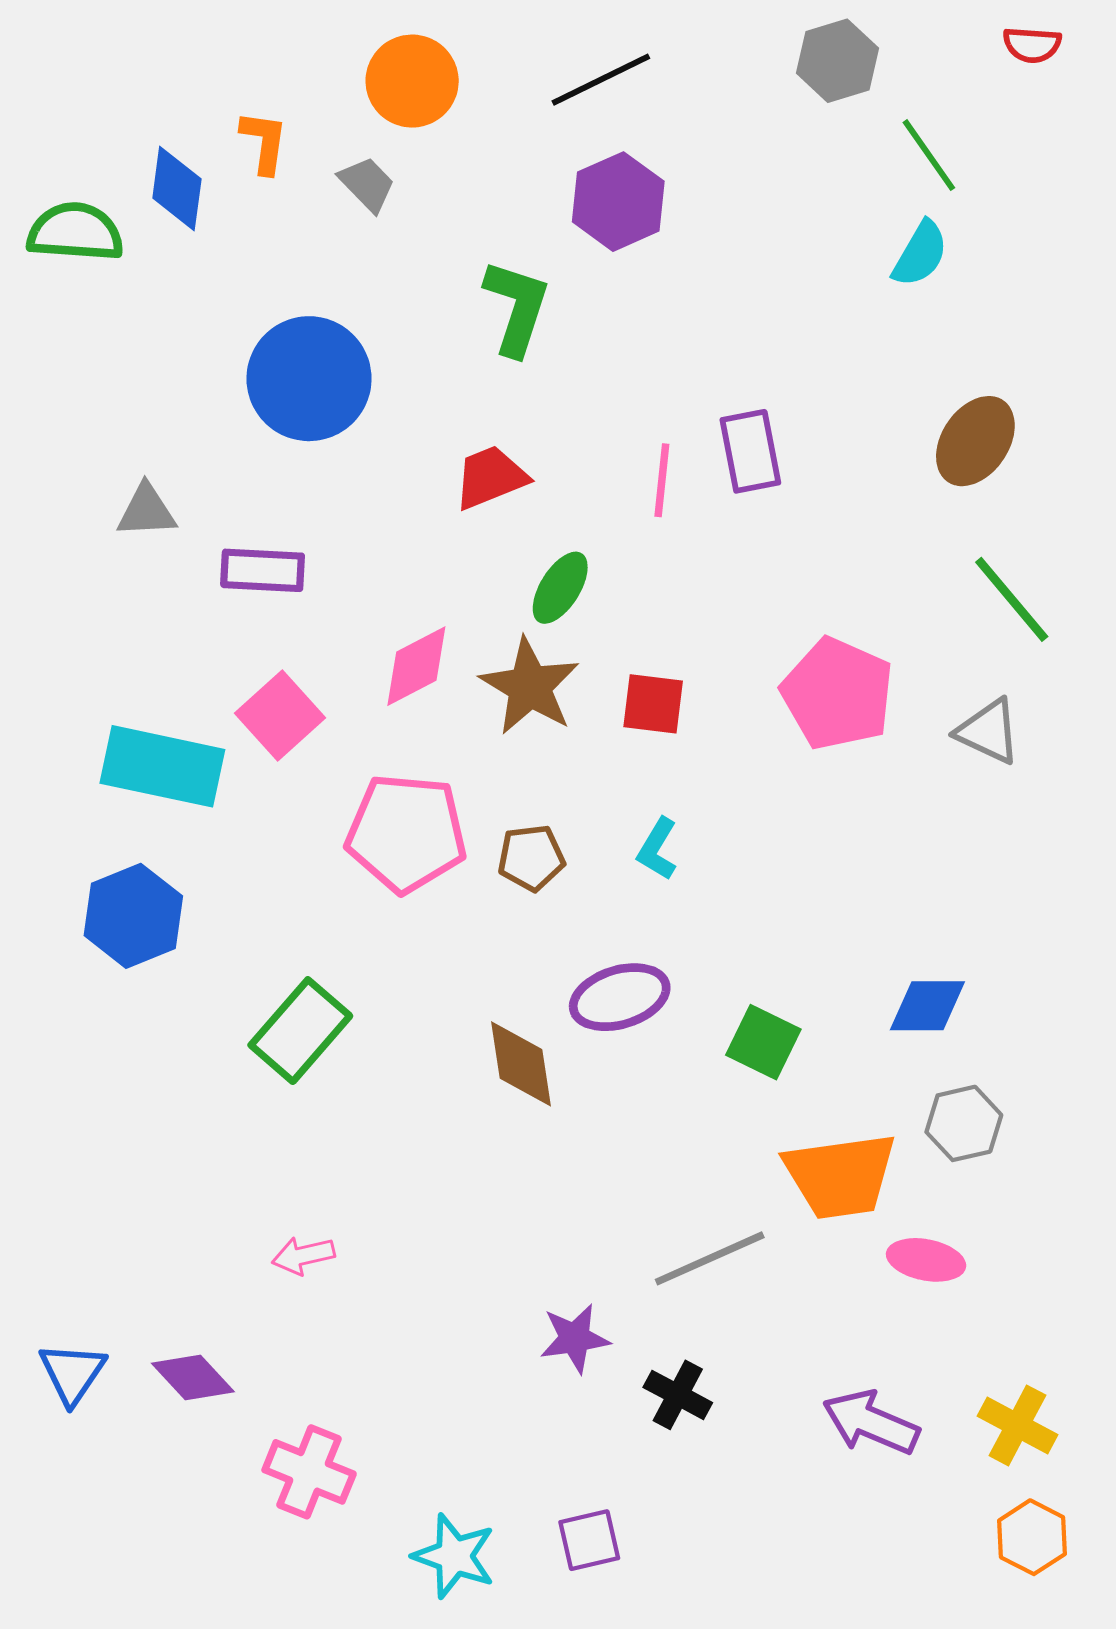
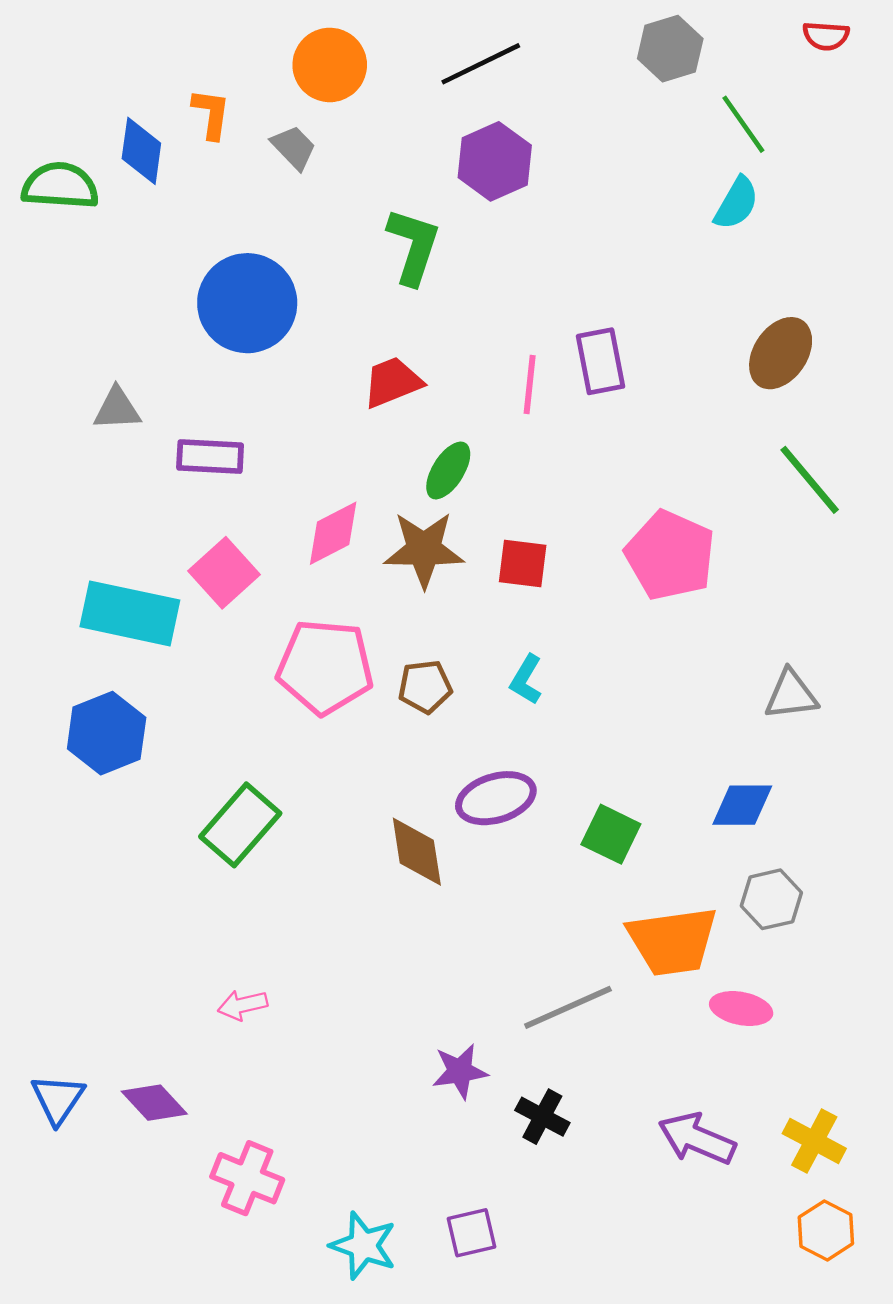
brown star: (530, 686) -> (424, 550), turned -30
gray triangle: (988, 731) -> (791, 695), moved, turned -32

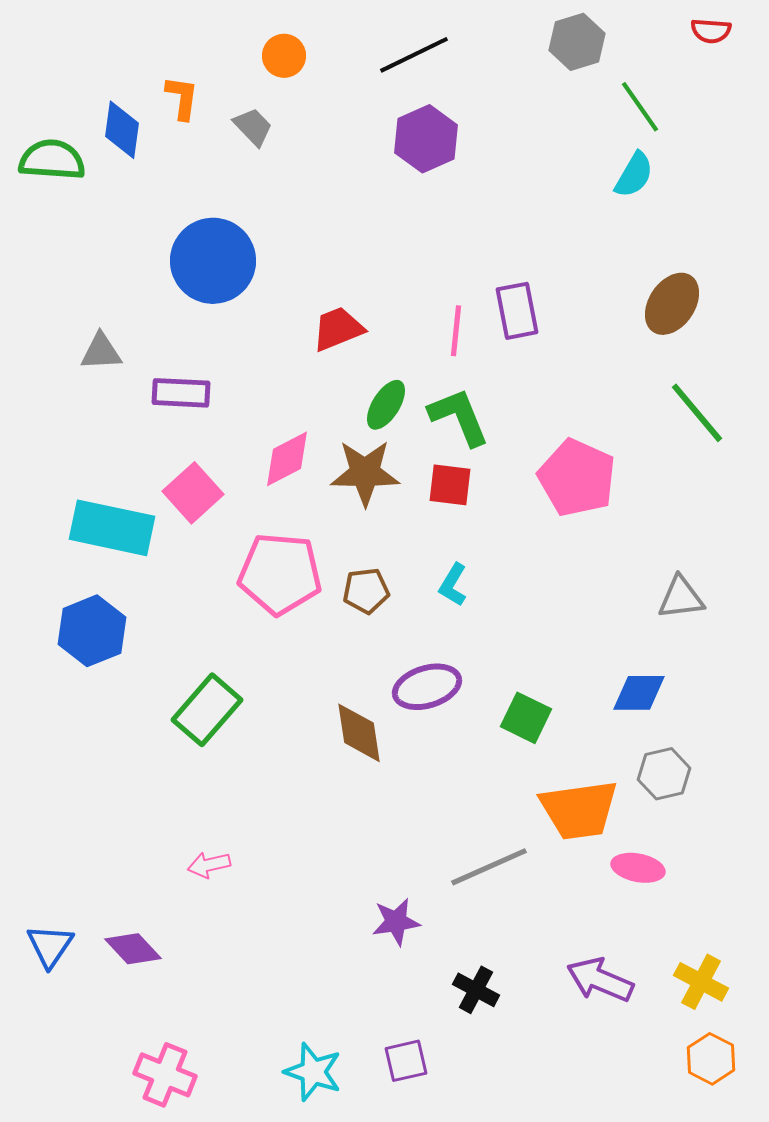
orange circle: (330, 65) -> (284, 56), size x0.7
green L-shape: (413, 246) -> (459, 417), moved, turned -40
black cross: (542, 1117) -> (476, 990), moved
pink cross: (247, 1178) -> (165, 1075), moved

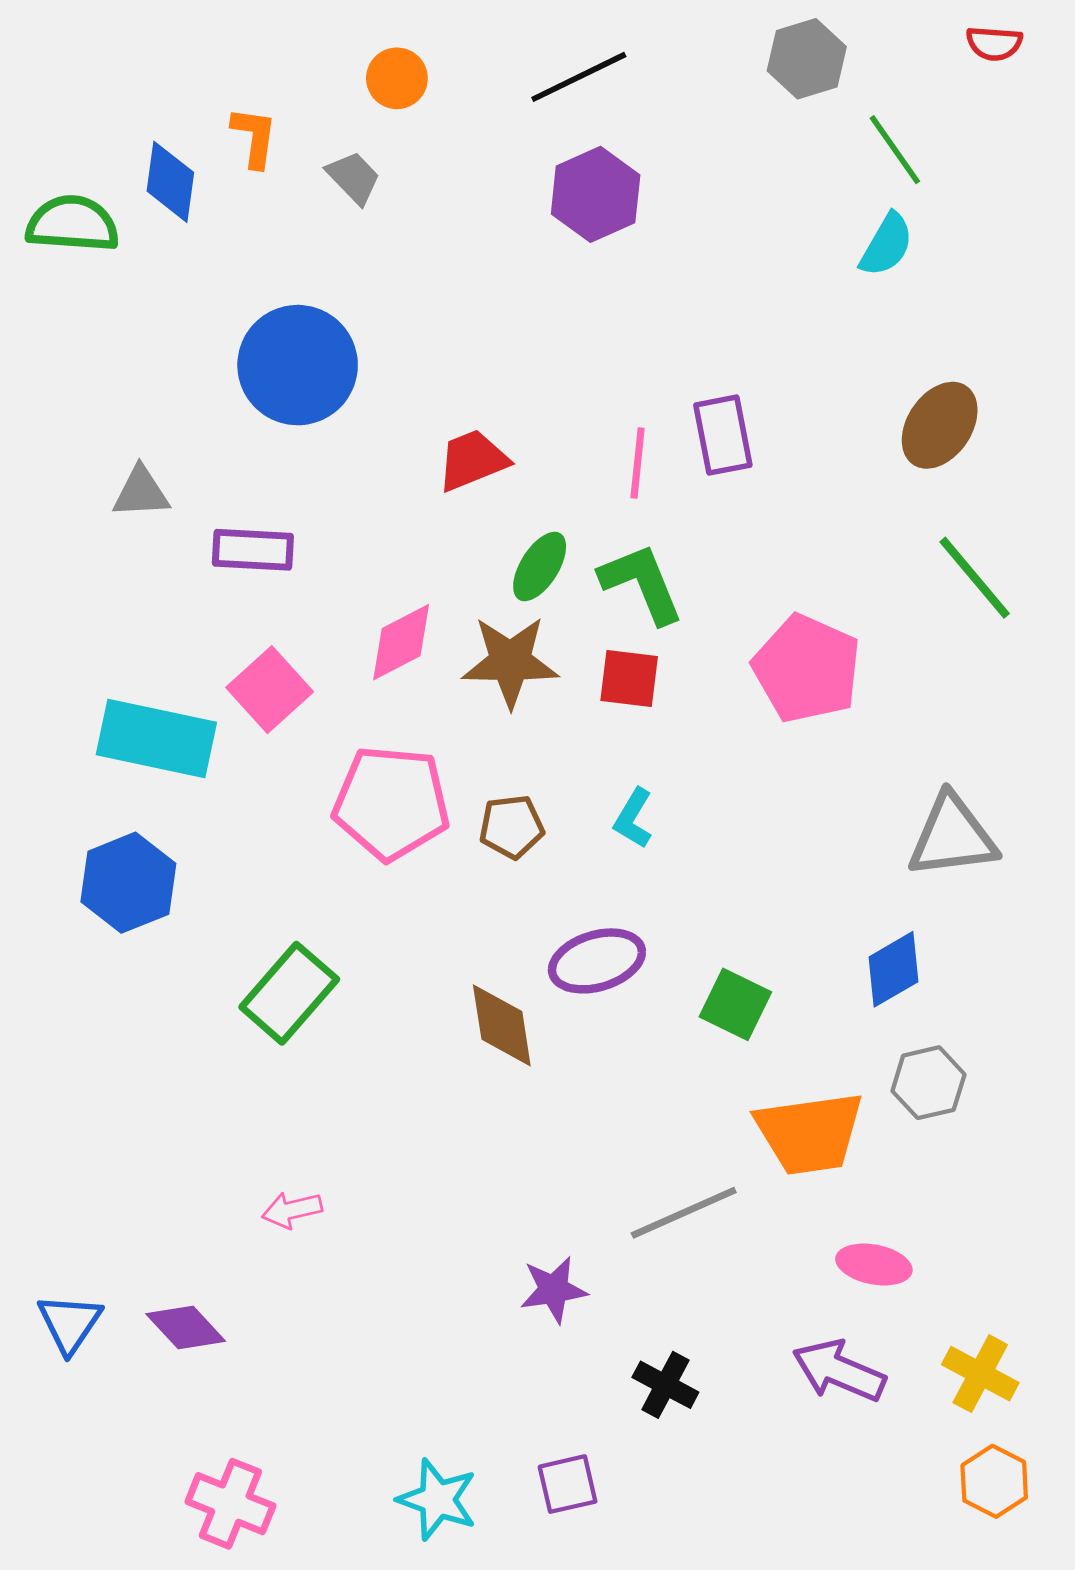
gray triangle: (681, 598) -> (952, 836), size x1.4
blue diamond: (639, 693) -> (893, 969), turned -30
pink ellipse: (638, 868) -> (874, 1265), moved

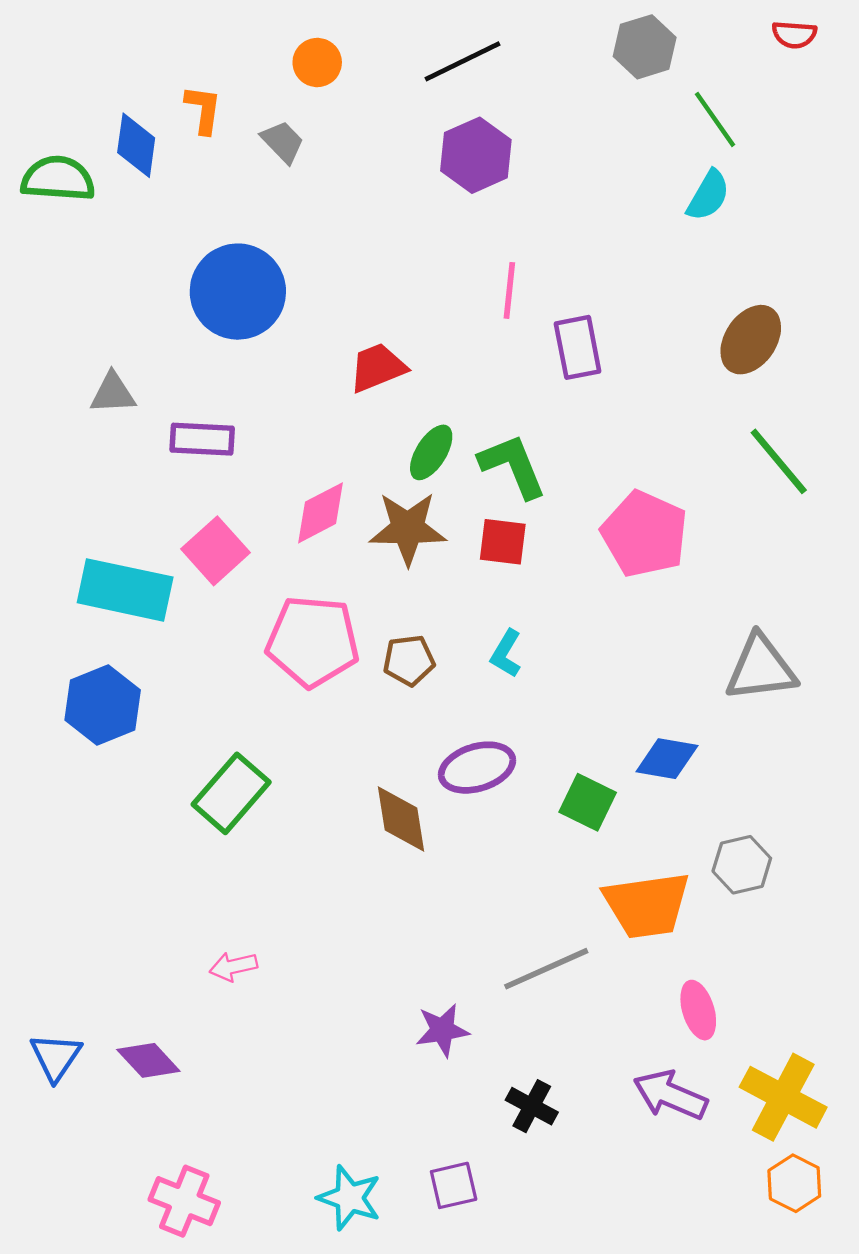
pink line: (638, 463) -> (509, 290), moved
blue diamond: (893, 969) -> (667, 759), moved, turned 40
pink ellipse: (874, 1265) -> (698, 1010), turned 62
yellow cross: (980, 1374) -> (783, 1097), size x1.4

